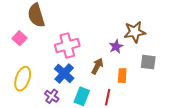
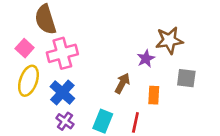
pink cross: (67, 45) -> (62, 53), moved
blue cross: (64, 73) -> (62, 92), moved
yellow ellipse: (23, 79) -> (28, 81), moved

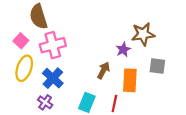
orange rectangle: (154, 95) -> (130, 80), size x1.5
purple cross: (65, 121) -> (45, 102), moved

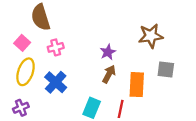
pink cross: (53, 45) -> (56, 47), size x0.6
purple star: (123, 50) -> (108, 52), moved
purple cross: (45, 102) -> (21, 108), moved, turned 32

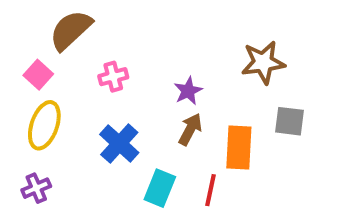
brown semicircle: (41, 17) -> (71, 30), turned 64
pink cross: (56, 47) -> (113, 77), moved
blue cross: (56, 82) -> (119, 144), moved

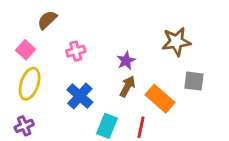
brown semicircle: (71, 30) -> (47, 20), size x0.7
orange rectangle: (239, 148) -> (160, 99), turned -52

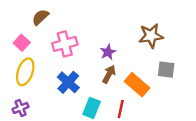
pink cross: (76, 51) -> (65, 44), size x1.5

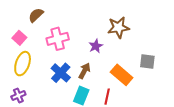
brown star: (151, 36) -> (118, 27), moved
brown arrow: (109, 74) -> (84, 71), moved

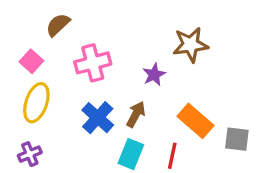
gray square: (147, 62) -> (237, 139), moved

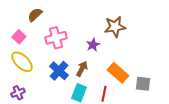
yellow ellipse: (36, 103) -> (22, 62), turned -65

